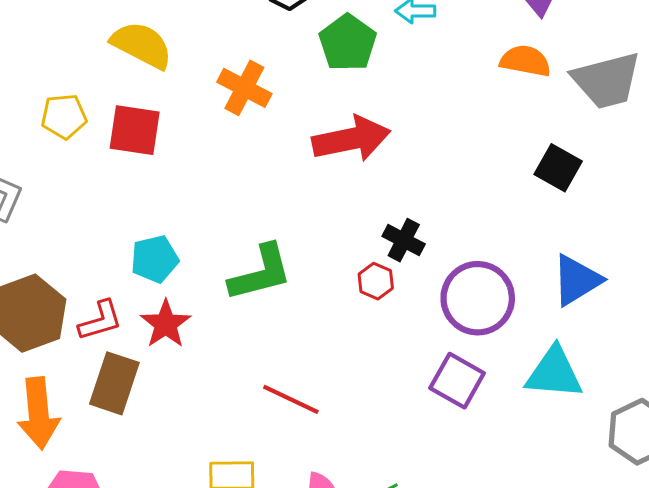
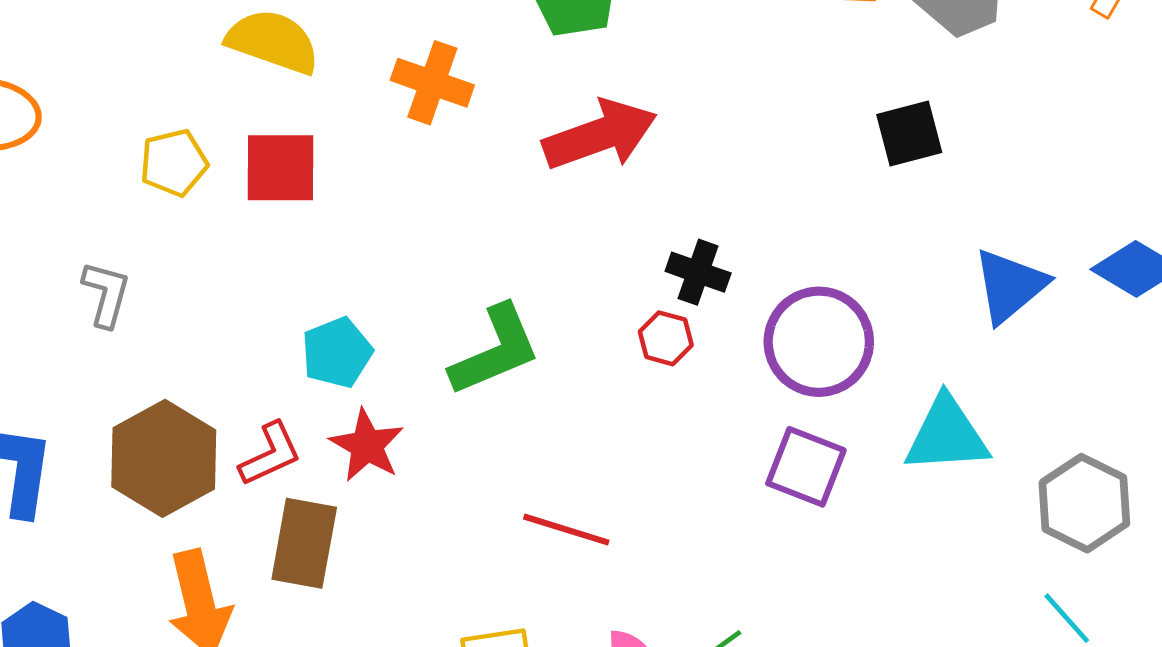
black square: (558, 168) -> (909, 133), turned -36
blue triangle: (577, 280) -> (1010, 286), moved

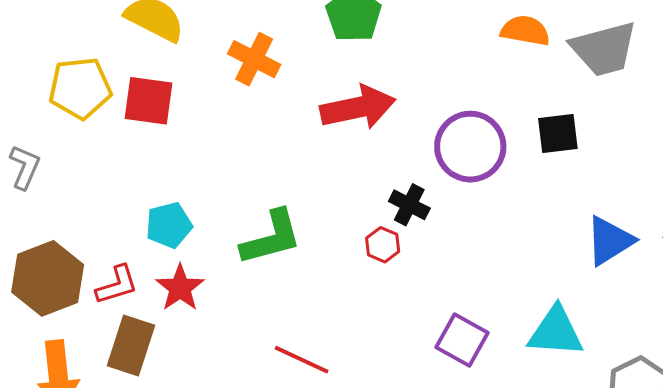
yellow pentagon: (174, 163) -> (80, 88), size x1.4
purple circle: (819, 342) -> (470, 147), moved

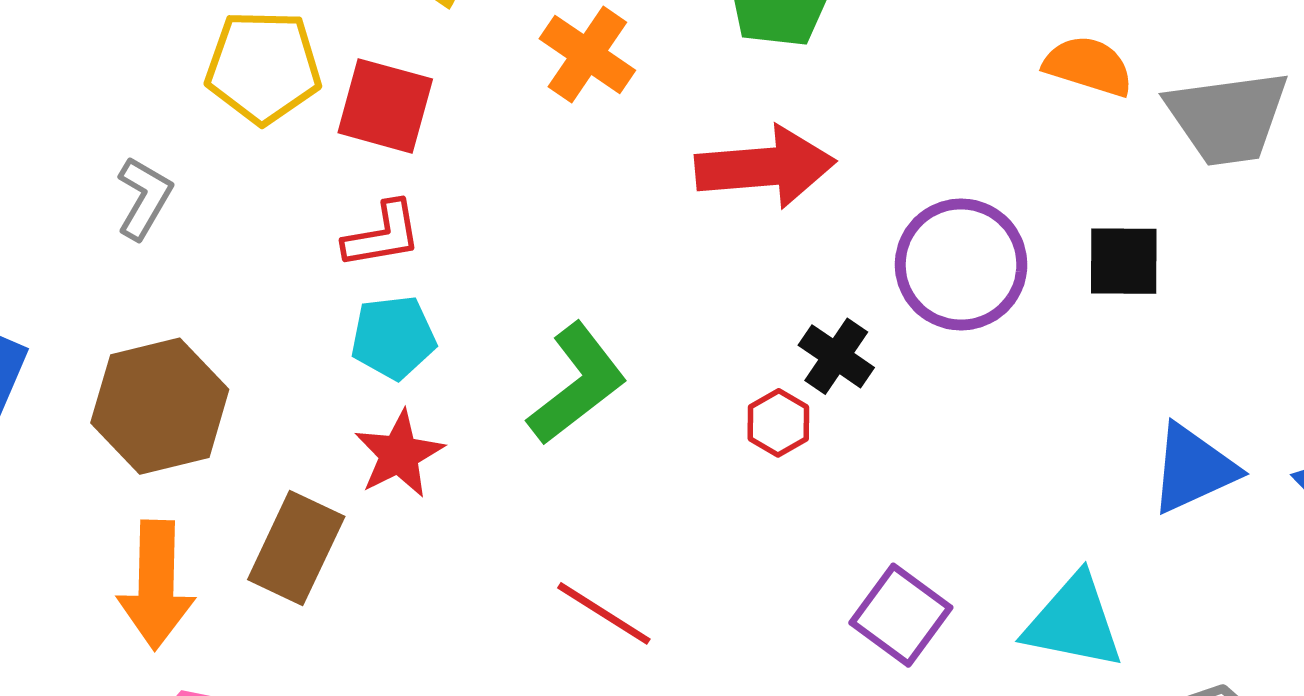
green L-shape: (271, 238) -> (577, 384), turned -30
red L-shape: (117, 285) -> (382, 235), moved

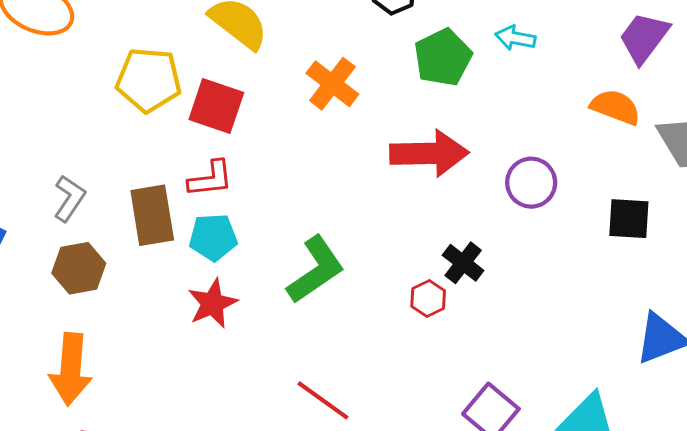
gray L-shape: (144, 198) -> (69, 198), moved
purple circle: (961, 265) -> (531, 183), moved, size x0.7
brown hexagon: (160, 406) -> (79, 268), size x0.7
brown rectangle: (296, 548) -> (152, 215), moved, turned -38

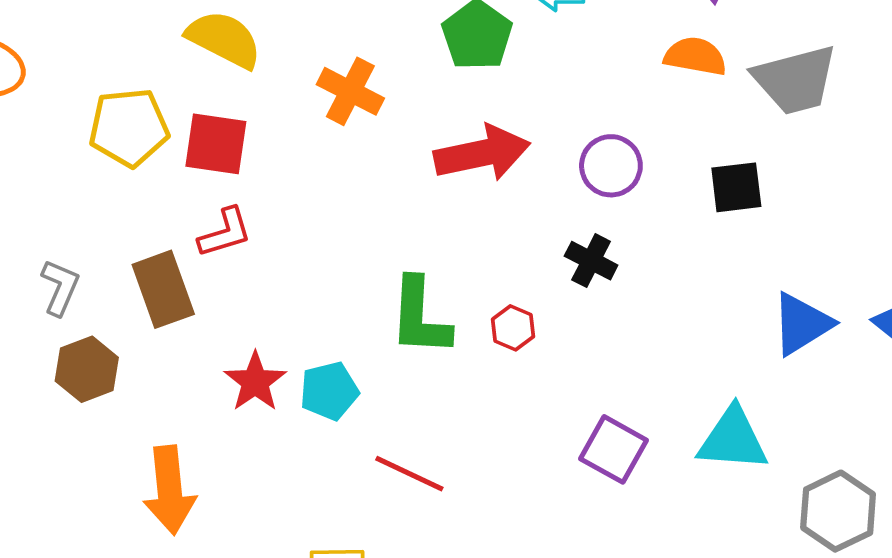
cyan pentagon: (213, 237) -> (329, 391), moved
black cross: (463, 263) -> (591, 261), moved
green L-shape: (316, 270) -> (420, 317), moved, turned 138
orange arrow: (71, 369) -> (169, 490), moved

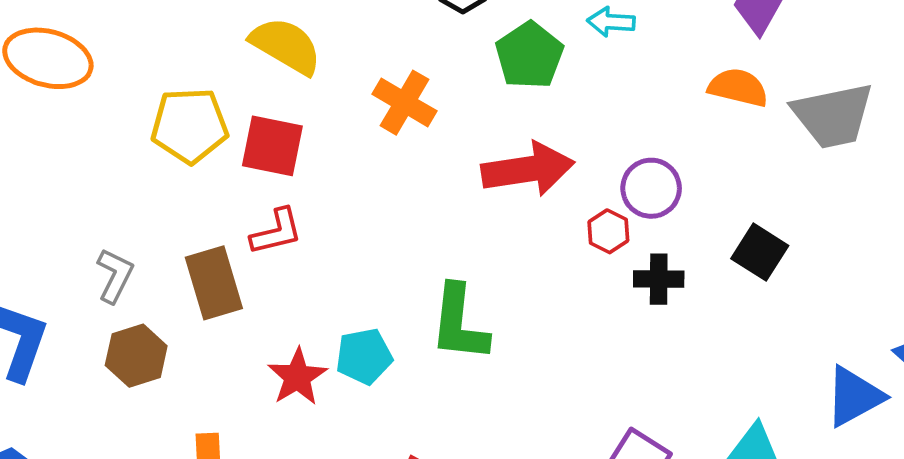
black square: (736, 187) -> (760, 252), moved, turned 36
black cross: (591, 261) -> (659, 279), moved, turned -30
blue triangle: (802, 324) -> (854, 397), moved
red hexagon: (513, 328) -> (608, 231), moved
cyan pentagon: (329, 391) -> (364, 356), moved

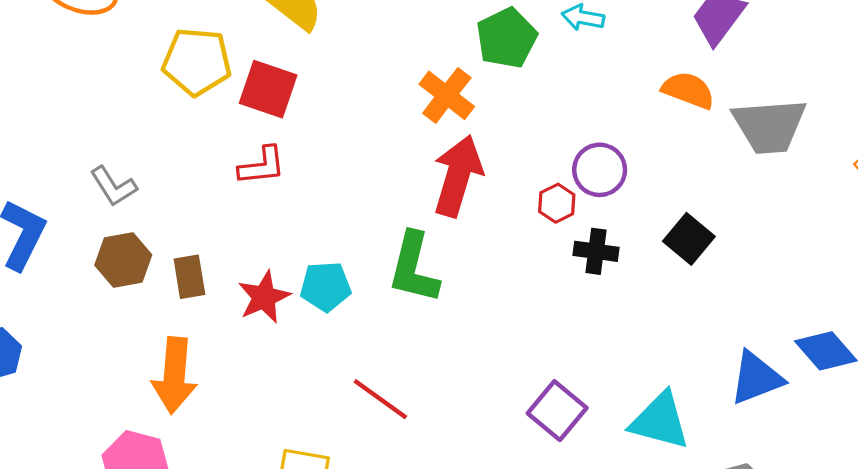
orange cross: (405, 103) -> (447, 95), moved
red arrow: (528, 169) -> (458, 176), moved, turned -72
gray L-shape: (115, 276) -> (113, 186), turned 114
brown rectangle: (214, 283) -> (189, 277), moved, size x0.7

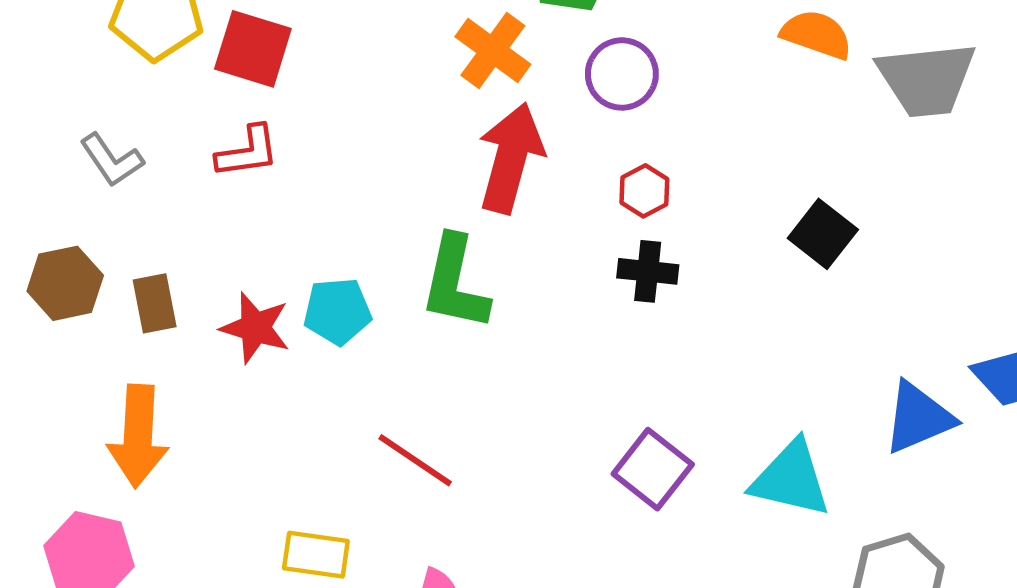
purple circle: (600, 170) -> (622, 74), moved
gray L-shape: (113, 186) -> (112, 160), moved
black cross: (596, 251) -> (648, 271), moved
red star: (264, 297) -> (255, 328), turned -30

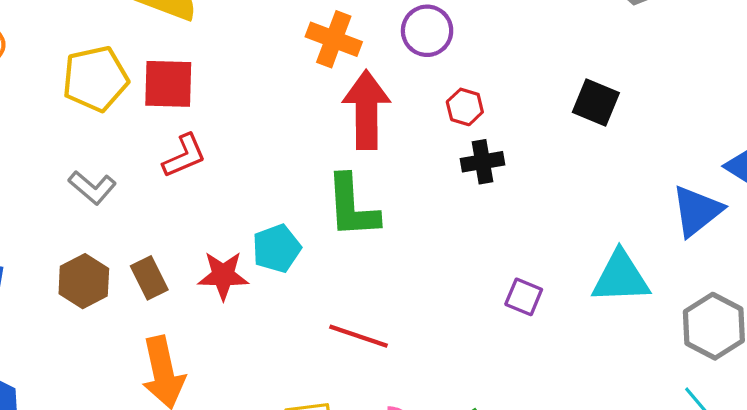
purple square: (653, 469) -> (524, 297), size x0.7

